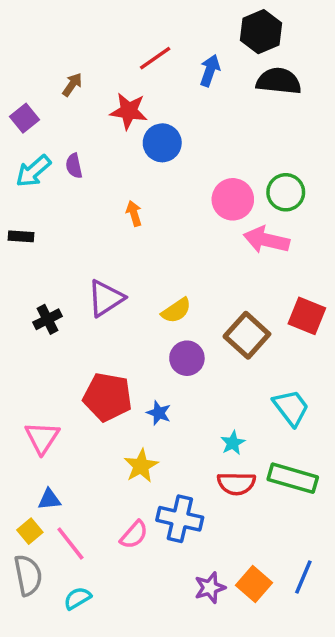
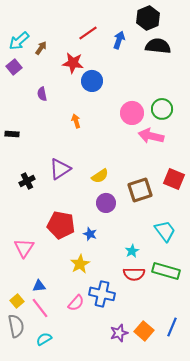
cyan arrow: (33, 171) -> (19, 41), moved
brown square: (247, 335) -> (140, 190), turned 30
blue triangle: (49, 499) -> (39, 286), moved

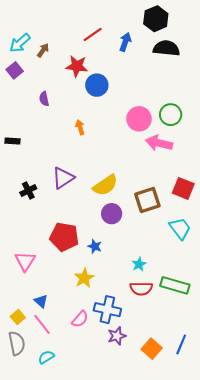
yellow semicircle: (100, 176) -> (105, 185), size x1.4
cyan trapezoid: (165, 231) -> (180, 228), moved
blue triangle: (39, 286) -> (41, 301), turned 48
purple star: (119, 333) -> (117, 336), moved

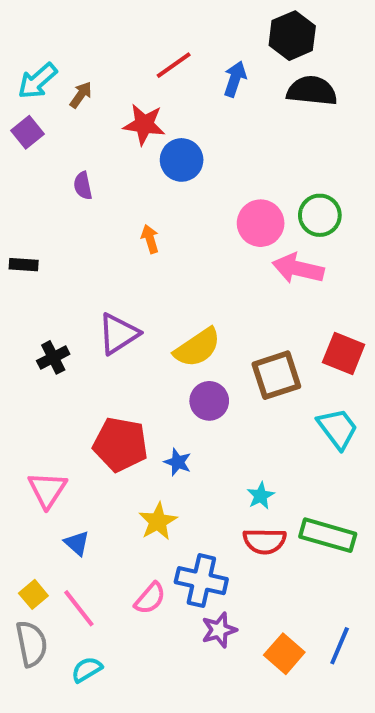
blue triangle: (41, 301) -> (77, 543), moved

